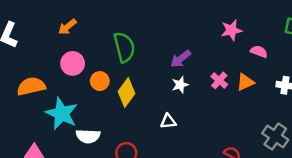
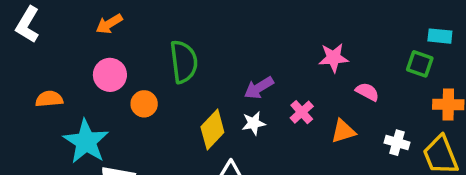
pink cross: (219, 80) -> (302, 112), moved
orange semicircle: (31, 86) -> (49, 99), size x0.7
yellow diamond: (127, 93) -> (212, 130), moved

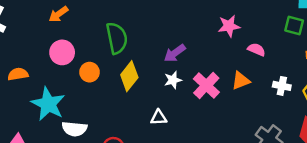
pink cross: (302, 112) -> (206, 85), moved, size x1.5
yellow diamond: (212, 130) -> (129, 76), moved

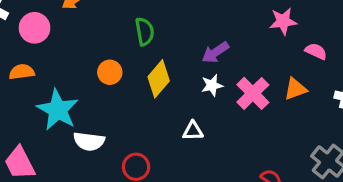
green semicircle: (117, 38) -> (145, 32), size x0.7
pink circle: (62, 52) -> (35, 28), moved

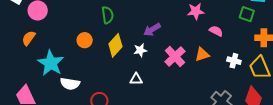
orange semicircle: (22, 72) -> (29, 38), turned -49
white star: (212, 85) -> (140, 50), moved

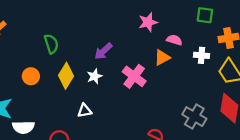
orange triangle: (202, 55) -> (162, 58), moved
white cross: (234, 61) -> (201, 55), moved
white triangle: (136, 79) -> (85, 111), moved

